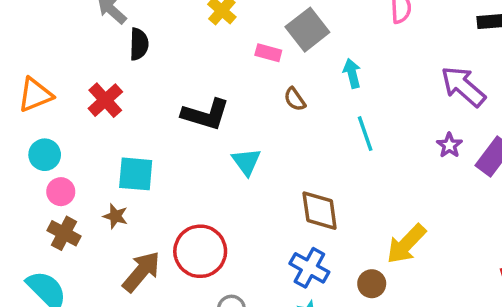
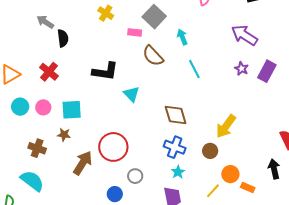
brown semicircle: (295, 99) -> (153, 56), size x1.6
pink circle: (61, 192) -> (43, 107), moved

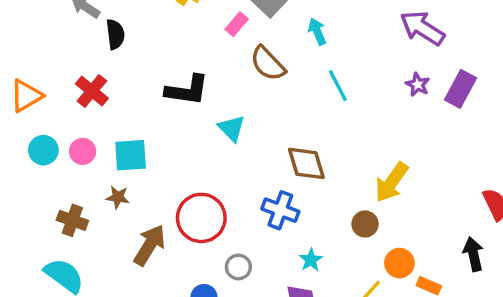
pink rectangle: (135, 32) -> (237, 24), turned -56
blue cross: (175, 147) -> (280, 210), moved

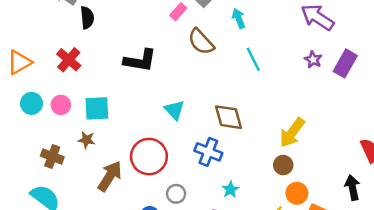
cyan triangle: (232, 128) -> (175, 110), moved
brown circle: (365, 224) -> (283, 165), moved

